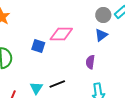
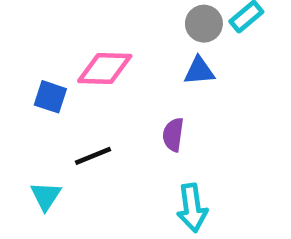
blue triangle: (101, 35) -> (199, 71), turned 32
black line: (57, 84) -> (93, 156), moved

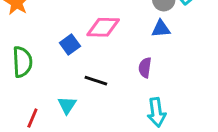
blue square: (50, 97) -> (70, 45), turned 36
black line: (93, 156) -> (96, 81), turned 40

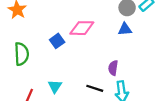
purple semicircle: (145, 68) -> (113, 68), moved
black line: (96, 81) -> (95, 88), moved

